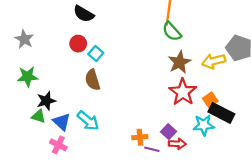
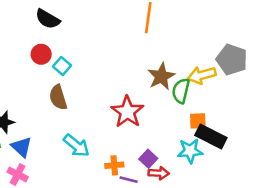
green semicircle: (172, 31) -> (181, 91), moved, turned 55
red star: (183, 92) -> (127, 112), moved
orange square: (210, 100) -> (198, 121), turned 32
cyan arrow: (88, 121) -> (76, 146), moved

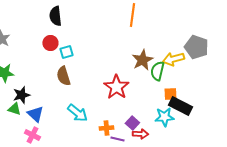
black semicircle: (48, 19) -> (55, 16), turned 54
cyan square: (62, 66) -> (66, 52), turned 32

